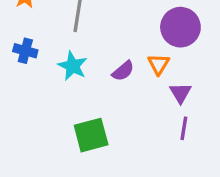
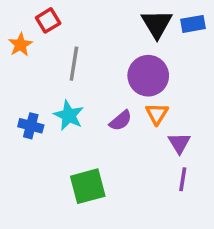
purple circle: (180, 27) -> (148, 76), moved
blue cross: (25, 51) -> (31, 126), moved

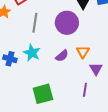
purple circle: (148, 76) -> (67, 23), moved
purple line: (183, 179) -> (85, 90), moved

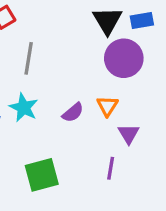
purple circle: (67, 23) -> (124, 58), moved

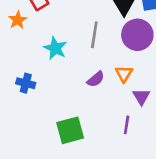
gray line: (29, 58) -> (94, 35), moved
cyan star: (24, 108) -> (55, 48), moved

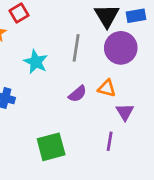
orange triangle: (124, 74) -> (107, 88), turned -48

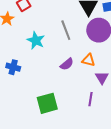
gray line: (76, 48) -> (66, 30), turned -30

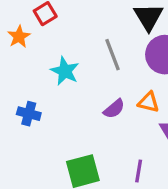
purple line: (91, 99) -> (139, 171), moved

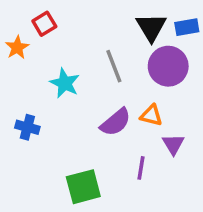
purple semicircle: (114, 109) -> (116, 122), size x1.4
purple line: (139, 171) -> (141, 168), moved

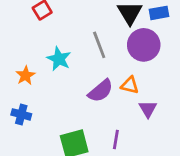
orange star: (17, 48) -> (25, 75), moved
blue cross: (27, 127) -> (21, 114), moved
purple line: (141, 168) -> (116, 139), moved

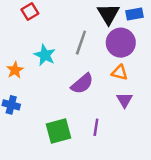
gray line: (99, 45) -> (81, 43), turned 40
orange triangle: (130, 85) -> (120, 72), moved

